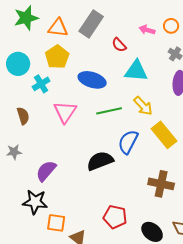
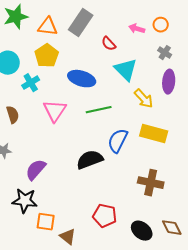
cyan triangle: (136, 71) -> (126, 70), turned 40
yellow arrow: (143, 106) -> (144, 99), moved
yellow rectangle: (164, 135) -> (154, 134), turned -36

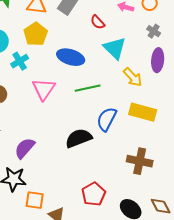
red pentagon: (105, 216) -> (94, 194), turned 30

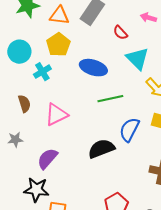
pink triangle: (44, 89) -> (56, 115), moved, turned 30

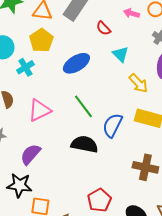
cyan triangle: (137, 59) -> (120, 54), size x0.7
blue ellipse: (93, 68) -> (76, 63), turned -48
green line: (110, 99) -> (83, 106), moved, turned 65
black semicircle: (101, 149) -> (84, 144), turned 32

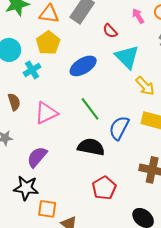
pink arrow: (131, 13) -> (138, 16), turned 42
cyan triangle: (120, 54) -> (127, 57), size x1.5
red pentagon: (99, 200) -> (104, 188), moved

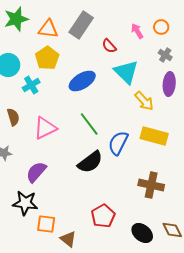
black semicircle: (91, 147) -> (90, 162), turned 132
red pentagon: (104, 188) -> (103, 216), moved

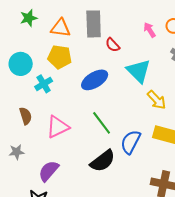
green star: (16, 19) -> (29, 18), size x0.7
gray rectangle: (81, 25) -> (94, 24), turned -36
red semicircle: (109, 46) -> (113, 45), moved
yellow pentagon: (47, 58) -> (60, 57), turned -30

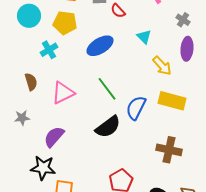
cyan circle: (21, 64) -> (29, 16), moved
cyan triangle: (139, 71) -> (144, 37), size x0.6

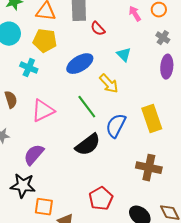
cyan cross: (49, 50) -> (29, 68), turned -36
yellow arrow: (162, 66) -> (109, 84), moved
yellow rectangle: (172, 101) -> (152, 119), turned 56

